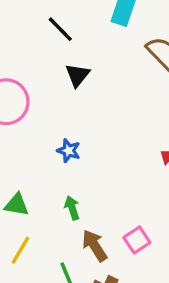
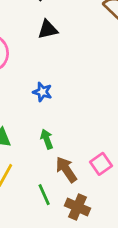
black triangle: (78, 75) -> (48, 29), turned 40

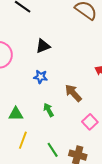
black triangle: (48, 29) -> (43, 46), moved
brown arrow: (66, 170) -> (73, 93), moved

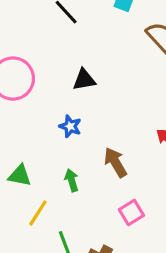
yellow line: (23, 140) -> (38, 213), moved

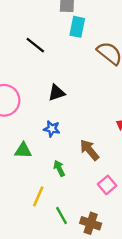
green triangle: (20, 176) -> (23, 151), moved

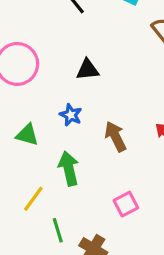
brown arrow: (89, 150) -> (115, 136), moved
green arrow: (59, 168) -> (69, 168), size x1.5

